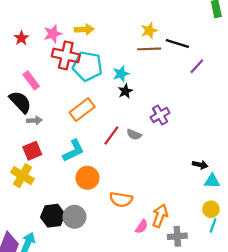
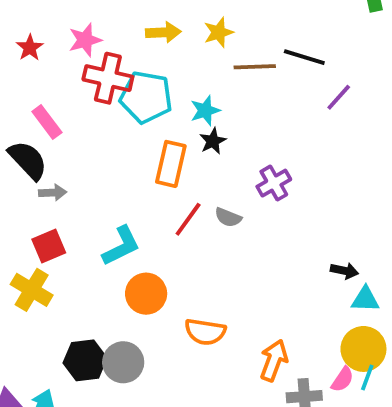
yellow arrow: (84, 29) -> (163, 32), moved
yellow star: (149, 31) -> (219, 32), moved
orange rectangle: (82, 110) -> (171, 164), moved, turned -40
yellow circle: (211, 209) -> (363, 349), size x1.5
pink semicircle: (142, 227) -> (342, 379), moved

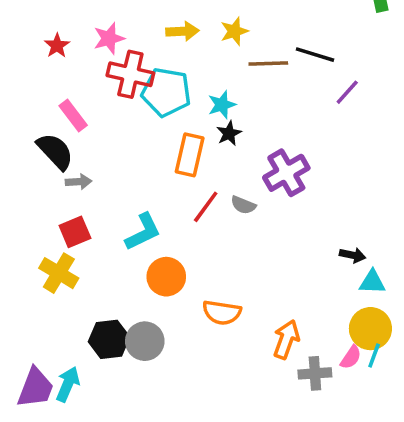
purple cross: (274, 183) -> (286, 173), size x1.4

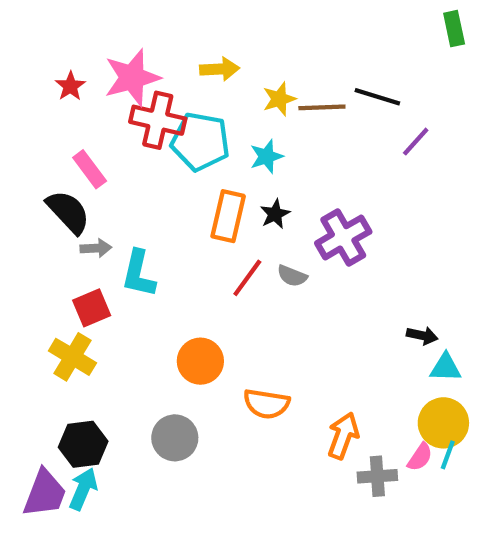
yellow star: (234, 31) -> (279, 99), moved
pink star: (109, 38) -> (132, 78), size x1.5
black star: (229, 133) -> (275, 214), moved
cyan L-shape: (143, 232) -> (139, 274), moved, turned 129
black hexagon: (109, 339) -> (83, 444), moved

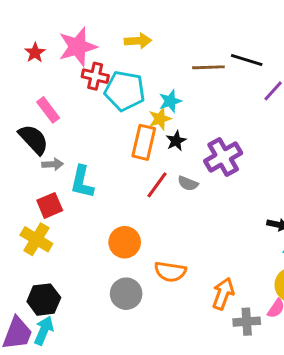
yellow star: (279, 99) -> (160, 119), moved
red cross: (158, 120) -> (95, 76), size x0.7
gray circle: (175, 438) -> (126, 294), moved

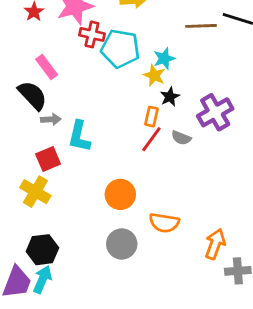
yellow star: (160, 119) -> (154, 75), turned -30
orange rectangle: (144, 142) -> (151, 117), moved, size x0.6

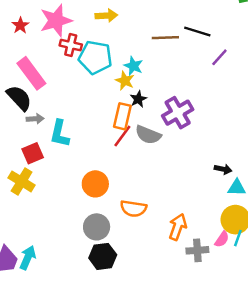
cyan star: (164, 59) -> (133, 66), turned -30
pink rectangle: (47, 67) -> (31, 73), size x1.5
orange rectangle: (151, 117) -> (122, 116), size x1.5
gray semicircle: (181, 138) -> (148, 135), size x1.5
black hexagon: (42, 250) -> (103, 256), moved

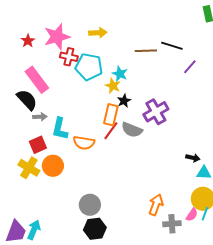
orange circle: (95, 184) -> (53, 166), moved
orange semicircle: (133, 209) -> (84, 143), moved

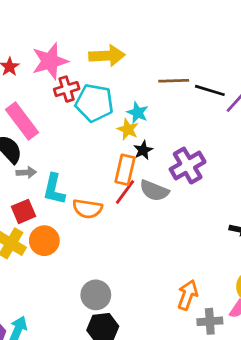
yellow arrow: (98, 33) -> (107, 56), size x1.4
black line: (172, 46) -> (210, 90), moved
red cross: (69, 57) -> (67, 89), turned -30

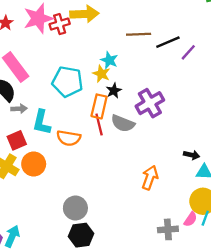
red cross: (67, 89) -> (60, 24), moved
black line: (210, 90) -> (168, 42), turned -40
cyan pentagon: (94, 103) -> (68, 82), moved
red line: (125, 192) -> (99, 125), turned -50
orange arrow: (188, 295) -> (150, 178), moved

